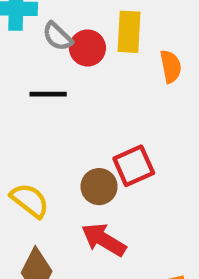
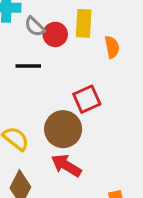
red square: (134, 166) -> (87, 99), moved
brown circle: (99, 187) -> (63, 129), size x1.5

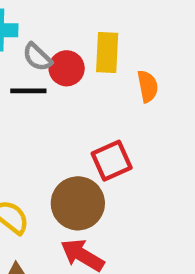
black line: (28, 66) -> (28, 91), moved

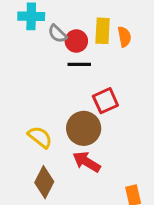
orange semicircle: (148, 86) -> (124, 37), moved
black line: (28, 91) -> (79, 64), moved

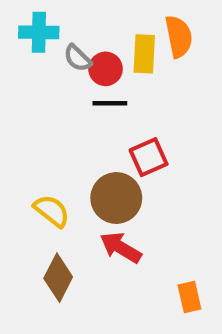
orange semicircle: (124, 37) -> (179, 37), moved, size x1.4

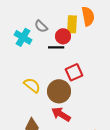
cyan cross: (39, 32) -> (23, 37), moved, turned 30
red circle: (106, 69) -> (63, 36), moved
yellow semicircle: (52, 211) -> (32, 85), moved

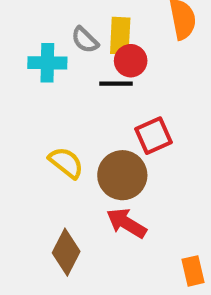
yellow rectangle: (72, 24) -> (120, 36), moved
cyan cross: (23, 37) -> (47, 63), turned -30

